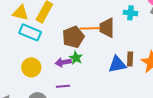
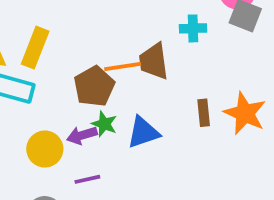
blue triangle: (117, 64) -> (143, 132), moved
yellow circle: (31, 67) -> (45, 149), moved

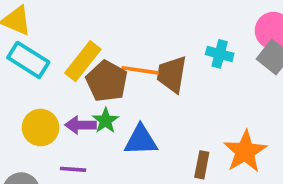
yellow rectangle: (35, 48) -> (83, 61), moved
brown pentagon: (94, 86) -> (107, 81), turned -30
brown rectangle: (204, 113) -> (202, 165), moved

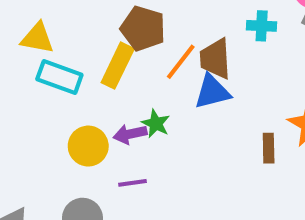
orange line: (140, 70) -> (181, 62), turned -48
brown pentagon: (107, 81) -> (143, 28), moved
blue triangle: (141, 140) -> (212, 92), moved

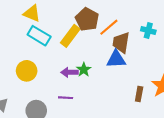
orange line: (181, 62) -> (109, 27), moved
yellow circle: (88, 146) -> (27, 71), moved

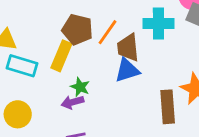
cyan cross: (148, 30) -> (158, 23), size x1.5
green star: (84, 70) -> (80, 87), moved
brown rectangle: (139, 94) -> (168, 107), size x1.6

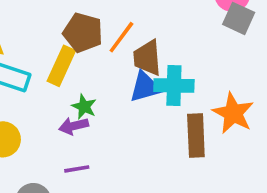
cyan cross: (158, 23) -> (174, 86), moved

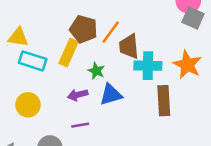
blue triangle: (145, 87) -> (111, 95), moved
green star: (84, 107) -> (96, 71), moved
orange star: (233, 113) -> (187, 65), moved

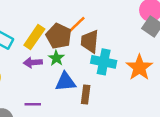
brown pentagon: (83, 29) -> (59, 36), moved
purple arrow: (78, 95) -> (33, 62), moved
brown rectangle: (164, 101) -> (86, 95), moved, size x0.7

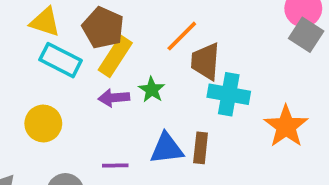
brown pentagon: (59, 36) -> (103, 28), moved
orange star: (139, 67) -> (286, 126), moved
blue triangle: (65, 82) -> (167, 149), moved

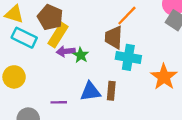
orange line: (182, 36) -> (127, 16), moved
purple arrow: (114, 98) -> (66, 51), moved

